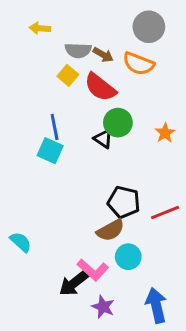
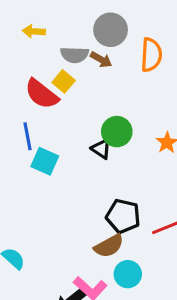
gray circle: (149, 27) -> (111, 30), moved
orange semicircle: (139, 64) -> (151, 55), moved, turned -108
red semicircle: (100, 87) -> (42, 94), moved
blue line: (55, 127) -> (28, 136), moved

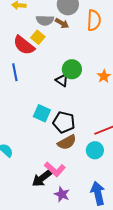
cyan square: (45, 161) -> (42, 113), moved
black pentagon: (123, 216) -> (64, 122), moved
cyan circle: (128, 274) -> (95, 150), moved

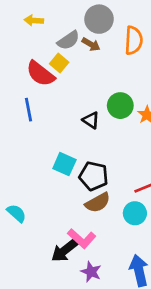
gray semicircle: (45, 20) -> (68, 40), turned -36
green circle: (72, 69) -> (120, 106), moved

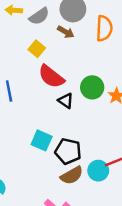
gray semicircle: (68, 40) -> (39, 16), moved
red semicircle: (40, 74) -> (51, 77), moved
cyan circle: (135, 213) -> (98, 171), moved

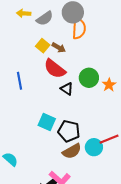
orange semicircle: (104, 28) -> (79, 28), moved
brown arrow: (66, 32) -> (59, 48), moved

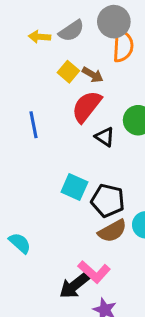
yellow arrow: (24, 13) -> (40, 37), moved
red semicircle: (55, 69) -> (87, 107), turned 90

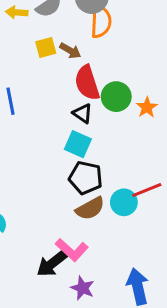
yellow square: (68, 72) -> (46, 48), turned 35
red semicircle: (87, 107) -> (87, 83), moved, turned -56
cyan square: (74, 187) -> (78, 144), moved

